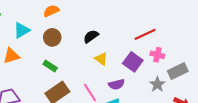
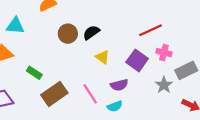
cyan triangle: (22, 30) -> (15, 26), turned 36
brown circle: (52, 37) -> (68, 34), moved
green rectangle: (50, 66) -> (34, 73), moved

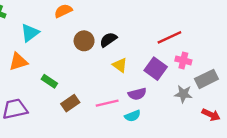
cyan triangle: (15, 26) -> (30, 33), turned -42
gray star: (164, 85) -> (183, 94), turned -30
brown rectangle: (54, 94) -> (70, 103), size x0.7
pink line: (90, 94) -> (107, 103), turned -70

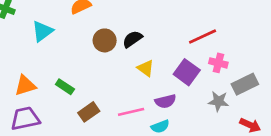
orange triangle: (18, 62) -> (25, 85), moved

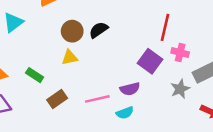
red line: (203, 36) -> (165, 27), turned -52
yellow triangle: (146, 68) -> (70, 58), moved, turned -48
gray star: (218, 101) -> (180, 89), turned -30

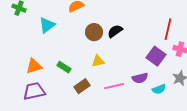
yellow triangle: (70, 58) -> (98, 61), moved
cyan semicircle: (125, 113) -> (159, 89), moved

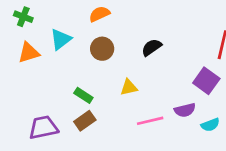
brown circle: (94, 32) -> (102, 49), moved
orange triangle: (34, 66) -> (29, 53), moved
brown rectangle: (82, 86) -> (85, 121), moved

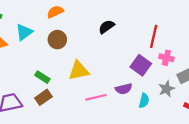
black semicircle: (152, 47) -> (107, 27), moved
yellow triangle: (129, 87) -> (79, 71), size x1.5
cyan semicircle: (210, 125) -> (144, 101), turned -56

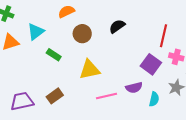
brown circle: (57, 40) -> (82, 34), moved
green rectangle: (42, 77) -> (54, 55), moved

